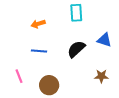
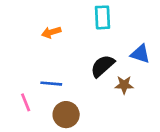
blue line: (39, 51) -> (51, 84), moved
brown star: (101, 76) -> (124, 85), moved

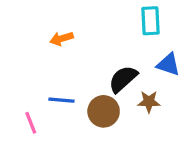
cyan rectangle: (102, 17) -> (150, 21), moved
brown circle: (66, 115) -> (104, 111), moved

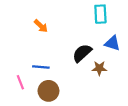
orange arrow: (61, 39) -> (41, 26), turned -120
brown circle: (104, 111) -> (48, 91), moved

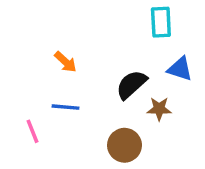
orange arrow: (41, 26) -> (65, 62), moved
brown circle: (48, 91) -> (124, 145), moved

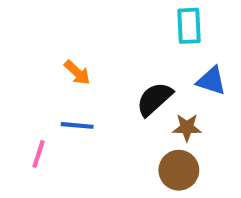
pink line: (33, 131) -> (38, 154), turned 40
brown circle: (124, 145) -> (179, 170), moved

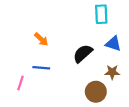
brown star: (187, 127) -> (112, 72), moved

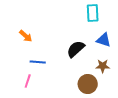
orange arrow: (41, 39) -> (26, 36), moved
pink line: (20, 83) -> (28, 81), moved

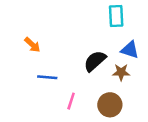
brown star: (103, 66) -> (121, 72), moved
pink line: (28, 81) -> (71, 101), moved

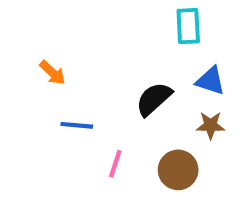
brown star: (121, 72) -> (211, 125), moved

